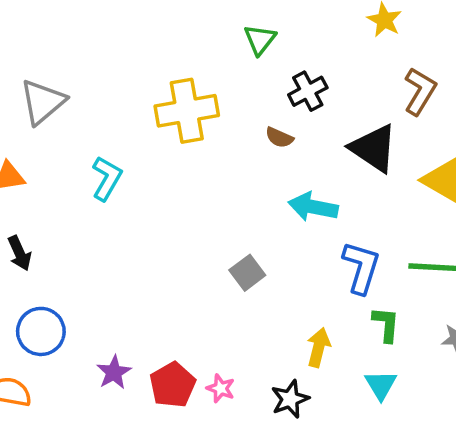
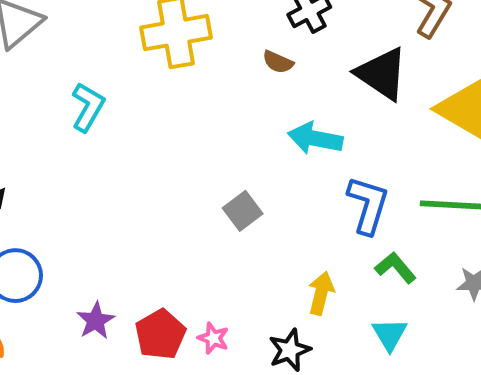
green L-shape: (386, 324) -> (395, 268), turned -45

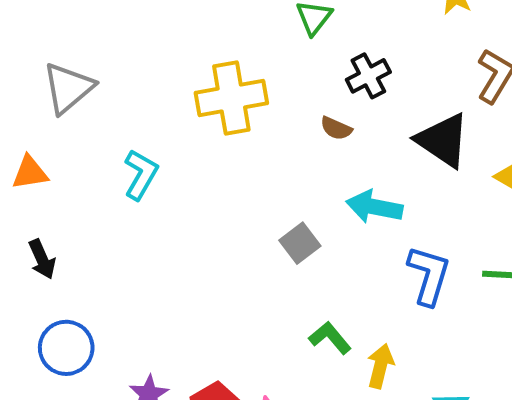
gray square: (243, 211) -> (300, 243), moved
green L-shape: (395, 268) -> (330, 338), moved

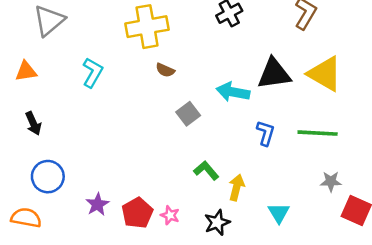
brown semicircle: (336, 128) -> (165, 70), moved
black triangle: (443, 140) -> (274, 74), moved, turned -42
blue L-shape: (429, 275) -> (266, 133), size x0.7

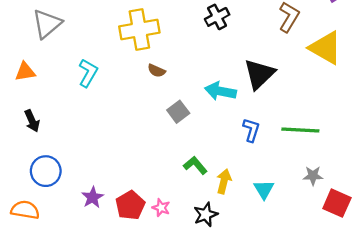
black triangle: (274, 74) -> (259, 74), turned -36
yellow triangle: (325, 74) -> (326, 48), moved
cyan triangle: (279, 213) -> (264, 189), moved

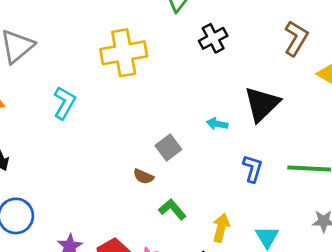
brown semicircle: (156, 71) -> (143, 176), moved
cyan arrow: (220, 91) -> (217, 124), size x0.6
green L-shape: (195, 165) -> (172, 209), moved

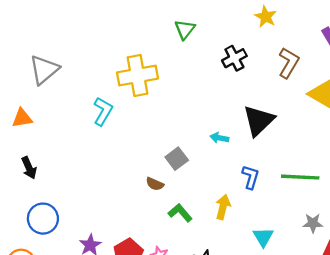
black cross: (213, 38) -> (234, 58), moved
cyan L-shape: (64, 103) -> (103, 111), moved
yellow arrow: (221, 228) -> (223, 207), moved

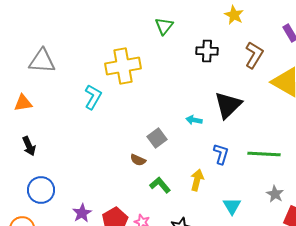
black cross: (234, 58) -> (207, 51), turned 30
gray triangle: (44, 70) -> (42, 61), turned 44
gray star: (313, 223) -> (275, 194), turned 30

